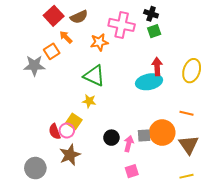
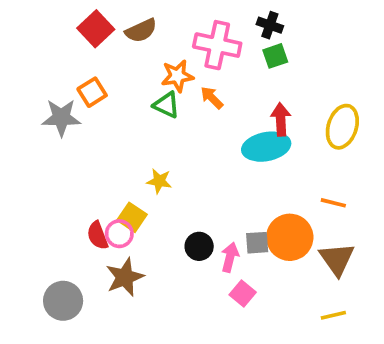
orange arrow: (66, 37) -> (212, 98), moved
green triangle: (94, 76) -> (166, 105), moved, size x0.7
pink square: (132, 171) -> (243, 294), moved, turned -32

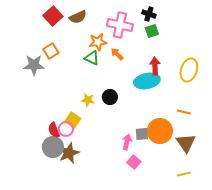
black circle: (199, 246) -> (110, 97), moved
gray circle: (63, 301) -> (53, 147), moved

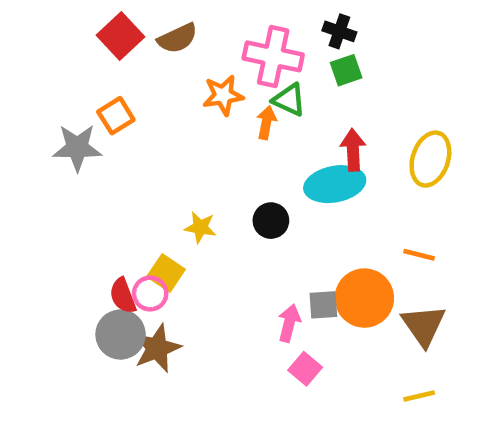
orange arrow: (117, 54) -> (266, 123), turned 56
green triangle: (92, 58) -> (289, 100), moved
black circle: (110, 97) -> (271, 221), moved

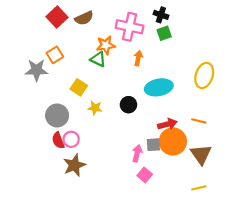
green triangle: (289, 100) -> (98, 59), moved
orange arrow: (266, 123) -> (138, 58), moved
red arrow: (353, 150) -> (167, 124), moved, turned 78
yellow square: (166, 273) -> (79, 87), moved
gray circle: (121, 334) -> (57, 115), moved

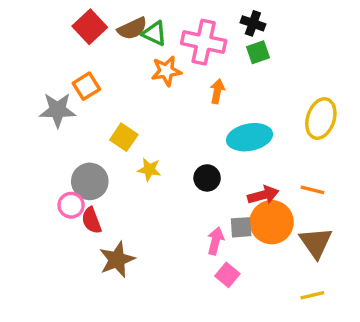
green triangle: (98, 59) -> (154, 34), moved
black circle: (128, 105) -> (207, 178), moved
pink circle: (71, 139) -> (71, 205), moved

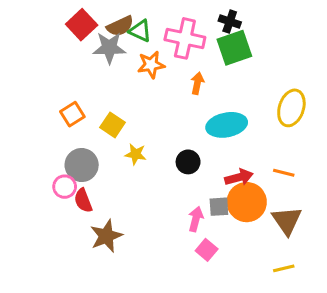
green square: (258, 52) -> (234, 48), size x1.6
orange square: (86, 86) -> (72, 114), moved
gray star: (58, 110) -> (109, 48), moved

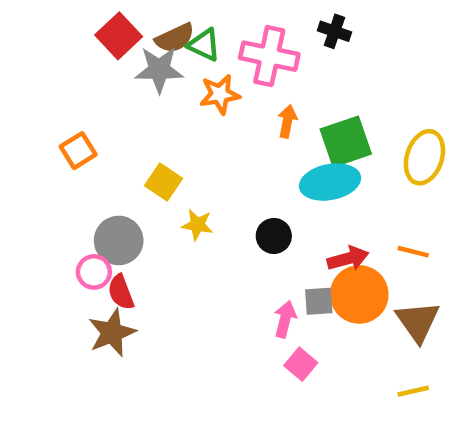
green square: (234, 48) -> (346, 142), moved
orange square: (72, 114) -> (78, 151), moved
brown star: (106, 236) -> (112, 333), moved

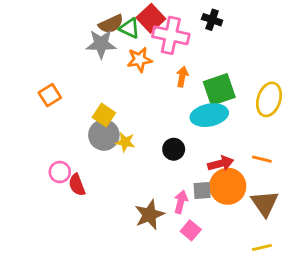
red square: (119, 36) -> (151, 18), moved
gray circle: (119, 240) -> (104, 135), moved
brown star: (112, 333) -> (149, 215), moved

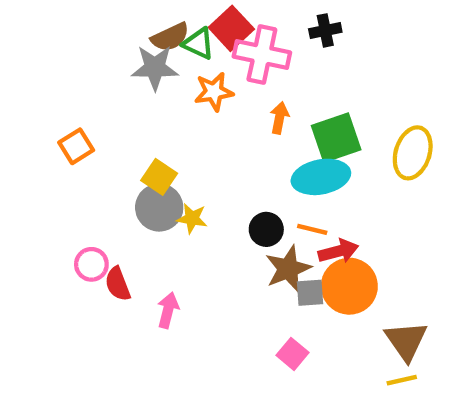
black cross: (212, 20) -> (325, 30), turned -30
orange line: (262, 159) -> (312, 229), moved
pink arrow: (181, 202) -> (168, 310), moved
brown triangle: (265, 203) -> (406, 341), moved
brown star: (149, 215) -> (288, 269), moved

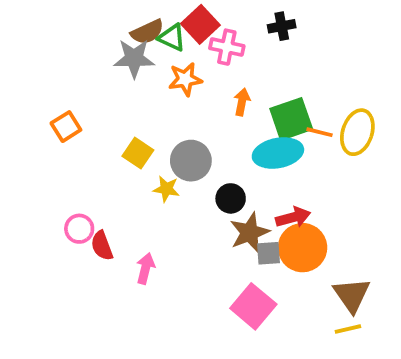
pink cross: (262, 55) -> (227, 47), size x0.7
gray circle: (159, 208) -> (191, 161), moved
orange line: (312, 229) -> (320, 132), moved
pink square: (292, 354) -> (253, 306), size x1.6

